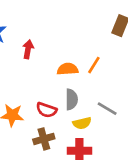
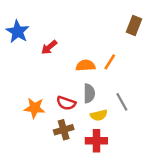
red arrow: (28, 49) -> (49, 47), turned -140
gray line: (107, 109) -> (122, 102), turned 30

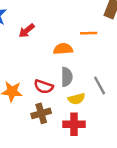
orange line: (110, 62) -> (89, 33), moved, turned 56

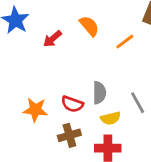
orange line: (89, 33) -> (125, 42), turned -35
orange semicircle: (63, 49) -> (89, 26), moved, turned 54

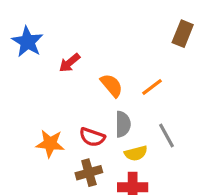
orange semicircle: (89, 26) -> (112, 85), moved
orange line: (125, 42) -> (152, 87), moved

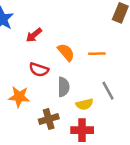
orange line: (152, 87) -> (97, 54), turned 35
gray semicircle: (123, 124) -> (64, 87), moved
red semicircle: (92, 137) -> (39, 70), moved

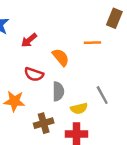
orange line: (97, 54) -> (92, 43), moved

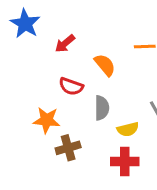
brown cross: (44, 123) -> (68, 148), moved

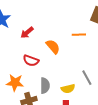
gray semicircle: (102, 108) -> (45, 86), moved

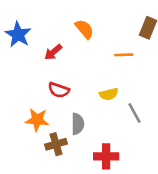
orange semicircle: (53, 47) -> (84, 29), moved
yellow semicircle: (68, 89) -> (109, 94), moved

